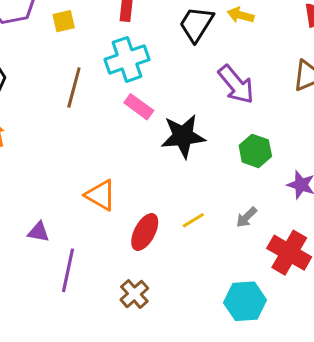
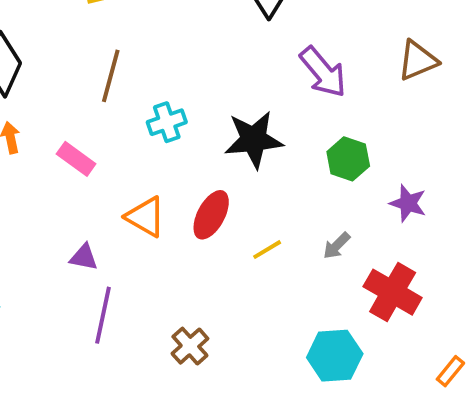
cyan cross: (127, 59) -> (167, 122), moved, size x0.7
pink rectangle: (139, 107) -> (76, 159), moved
purple triangle: (39, 232) -> (84, 257), moved
red ellipse: (145, 232) -> (211, 215), moved

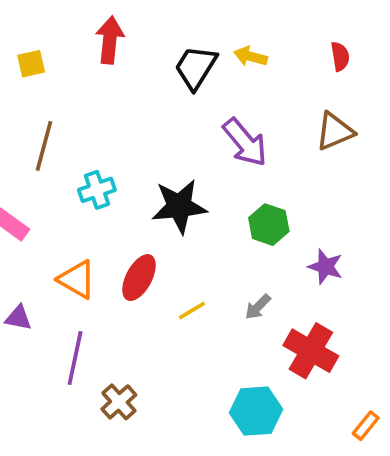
purple line: (103, 315) -> (75, 358), moved

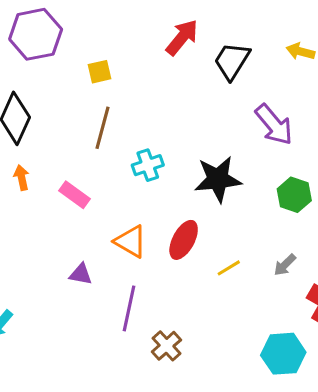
red arrow: (110, 40) -> (182, 37), moved, turned 33
yellow arrow: (251, 56) -> (300, 51), moved
yellow square: (31, 64) -> (99, 72), moved

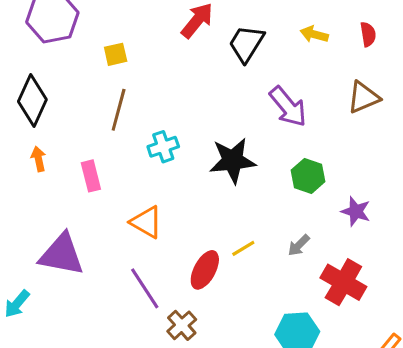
pink rectangle: (75, 195) -> (91, 176), turned 40
red ellipse: (184, 240) -> (205, 270), moved
purple triangle: (81, 274) -> (62, 254), moved, size x2.0
purple line: (129, 308) -> (145, 288), turned -45

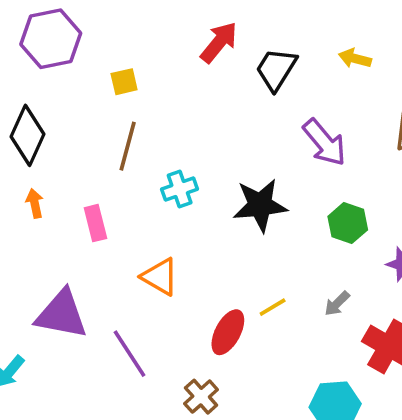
purple line: (145, 288) -> (129, 354), moved

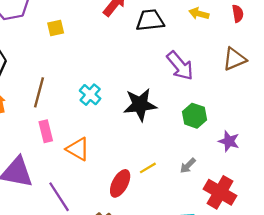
black trapezoid: (276, 69) -> (150, 20), turned 52
brown line: (128, 146) -> (39, 92), moved
cyan cross: (180, 189) -> (90, 95), turned -30
pink rectangle: (95, 223) -> (46, 131), moved

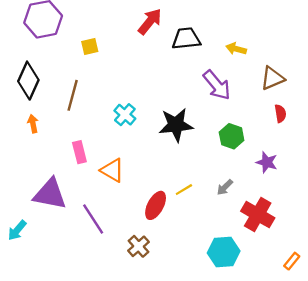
yellow arrow: (199, 14) -> (236, 49), moved
red semicircle: (238, 14) -> (280, 113), moved
brown line: (39, 92) -> (73, 95), moved

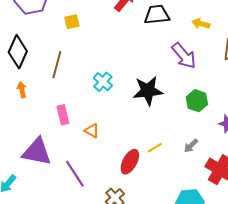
orange triangle: (112, 170) -> (92, 131), size x0.7

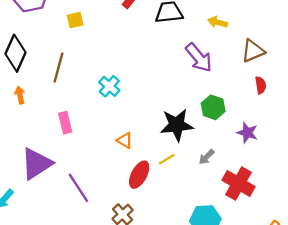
black star: (148, 91) -> (177, 125), moved
orange triangle: (92, 131) -> (125, 140), moved
purple triangle: (37, 152) -> (36, 164), turned -44

